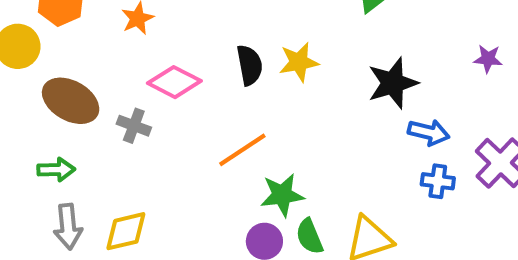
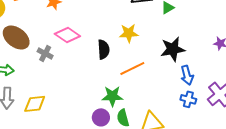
black semicircle: (250, 65) -> (104, 49), moved
blue arrow: (429, 132) -> (187, 75), turned 54
orange line: (242, 150) -> (132, 68), moved

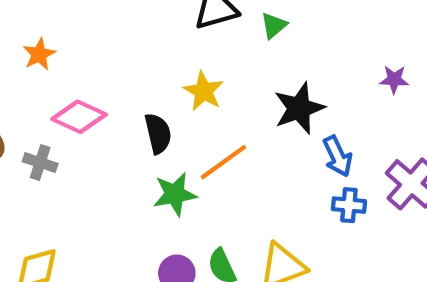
yellow star: (129, 33) -> (204, 91), turned -30
green star: (112, 96) -> (175, 194), moved

